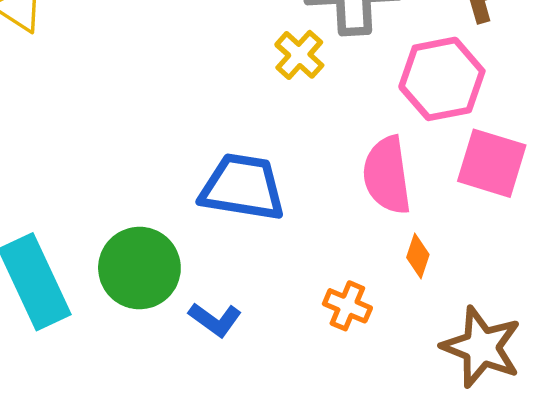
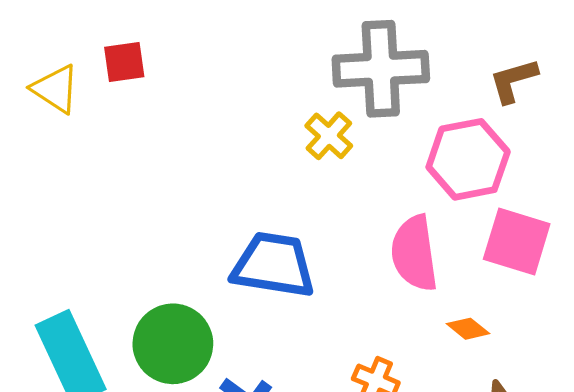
orange diamond: (418, 256) -> (468, 329), moved, turned -69

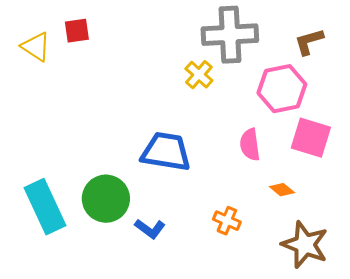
pink semicircle: (414, 253) -> (250, 145), size x0.7

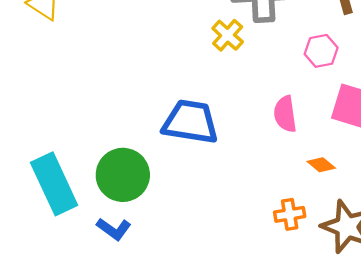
pink hexagon: (282, 89) -> (321, 51), size x0.6
orange cross: (227, 221) -> (290, 214), moved, turned -32
blue L-shape: (150, 229) -> (114, 229), moved

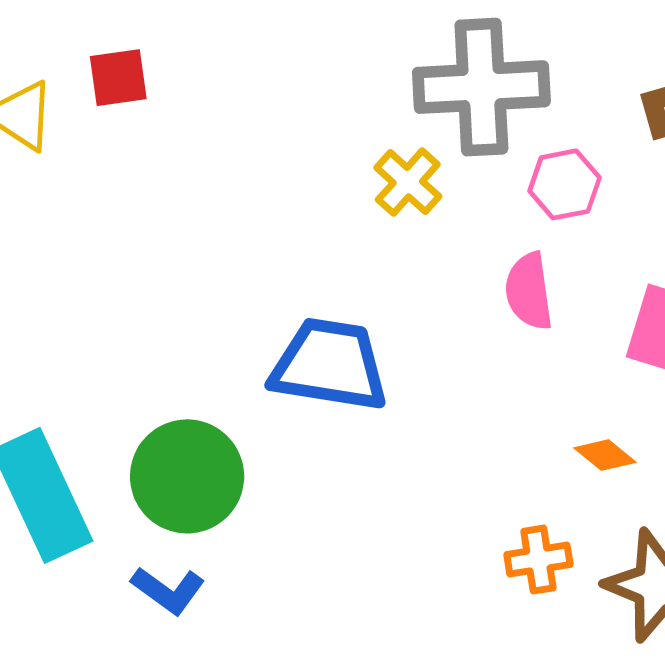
pink hexagon: (321, 51) -> (565, 184), moved
pink semicircle: (285, 114) -> (529, 291), moved

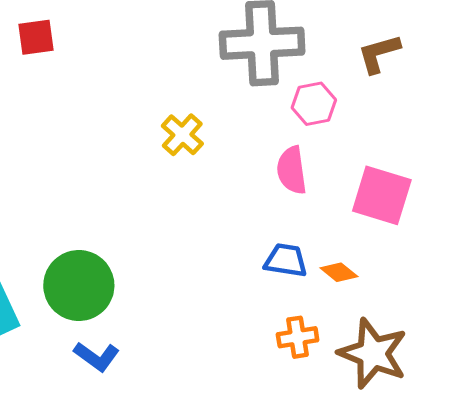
yellow cross: (408, 182) -> (182, 135), moved
blue trapezoid: (330, 365) -> (286, 260), moved, size x0.6
blue L-shape: (168, 590) -> (97, 356), moved

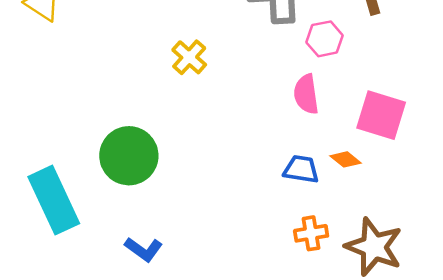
yellow cross: (182, 135) -> (189, 57), moved
orange diamond: (339, 272) -> (346, 159), moved
green circle: (79, 285) -> (129, 156), moved

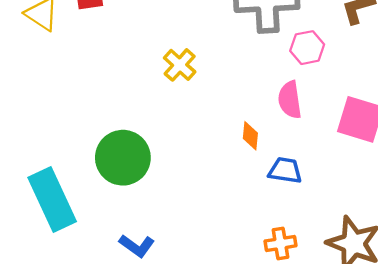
orange diamond: (346, 159) -> (250, 136), moved, turned 56
orange cross: (311, 233) -> (280, 243), moved

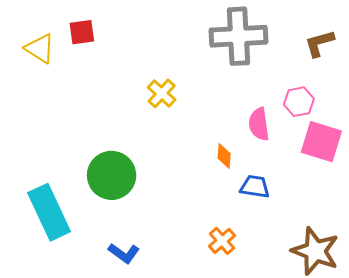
pink hexagon: (307, 48) -> (299, 102), moved
orange cross: (280, 243) -> (222, 241), moved, turned -32

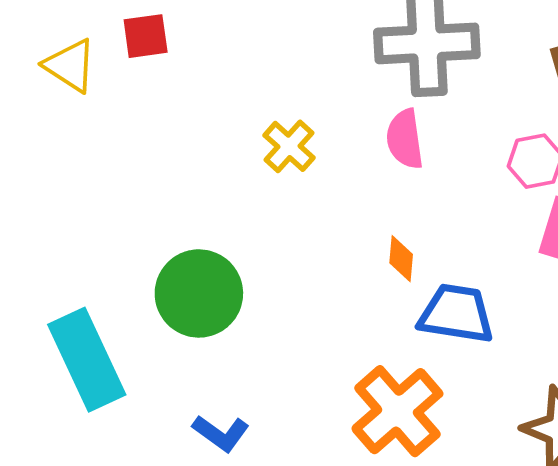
pink semicircle: (259, 124) -> (405, 139), moved
blue trapezoid: (255, 187) -> (456, 314), size x1.4
orange cross: (222, 241) -> (397, 411), size x1.8

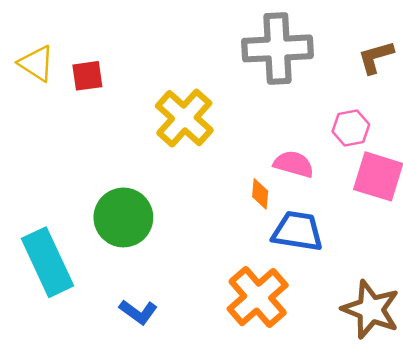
red square: (146, 36) -> (87, 76), moved
pink semicircle: (405, 139) -> (294, 164), moved, turned 114
yellow cross: (289, 146) -> (184, 118), size x1.6

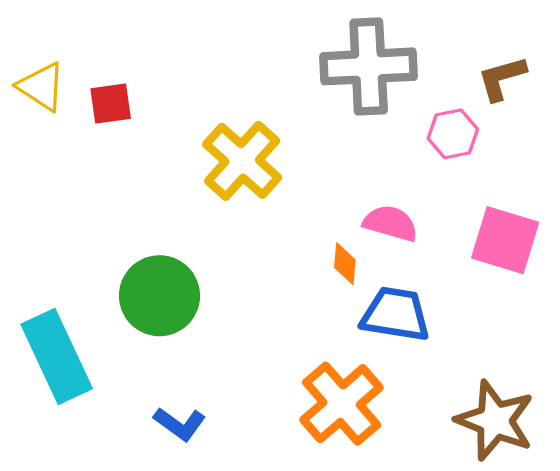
pink hexagon: (351, 128) -> (453, 134), moved

